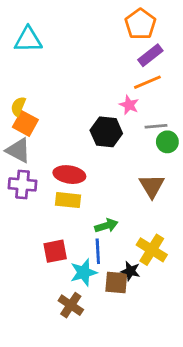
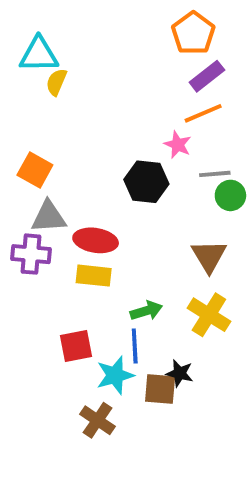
yellow semicircle: (18, 106) -> (56, 82), moved
gray triangle: (18, 150) -> (49, 217), moved, turned -32
yellow cross: (152, 250) -> (209, 315), moved

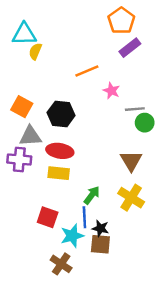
orange line: (203, 113) -> (87, 71), moved
black hexagon: (146, 182) -> (61, 114), moved
green arrow: (146, 311) -> (92, 195), turned -36
red square: (76, 346) -> (48, 217), turned 30
black star: (180, 373) -> (100, 228), moved

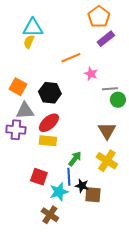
cyan triangle: (24, 34) -> (33, 28), moved
red ellipse: (60, 151) -> (49, 123), turned -50
brown square: (100, 244) -> (93, 195), moved

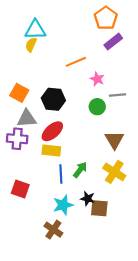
green circle: (118, 100) -> (97, 107), moved
red square: (39, 177) -> (20, 189), moved
blue line: (69, 177) -> (61, 174), moved

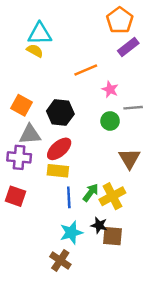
yellow semicircle: (31, 45) -> (35, 51), turned 96
yellow cross: (114, 172) -> (112, 196), moved, turned 30
red square: (20, 189) -> (15, 196), moved

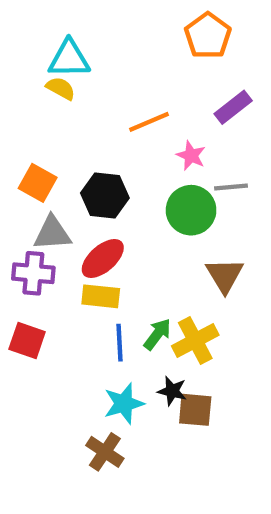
purple rectangle: (128, 47) -> (233, 107), moved
green circle: (110, 121) -> (191, 210), size x1.5

